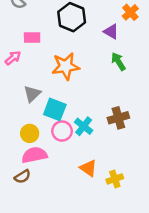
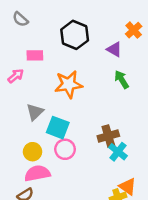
brown cross: (118, 118) -> (108, 136), moved
cyan cross: (84, 126) -> (118, 152), moved
orange triangle: (88, 168) -> (128, 187), moved

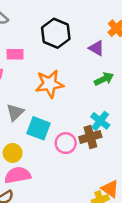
green arrow: (122, 79) -> (104, 79), turned 96
pink circle: (65, 149) -> (66, 143), moved
cyan cross: (118, 152) -> (100, 121), moved

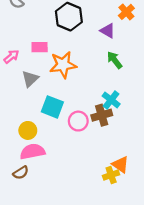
pink rectangle: (15, 54) -> (40, 47), moved
green arrow: (104, 79) -> (115, 60), turned -102
gray triangle: (15, 112) -> (30, 79), moved

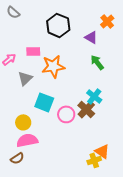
brown cross: (102, 115) -> (86, 109), turned -30

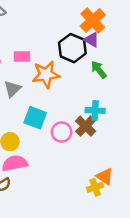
orange cross: (107, 21) -> (93, 20), moved, size x1.5
black hexagon: (58, 25) -> (72, 48), moved
cyan cross: (94, 96) -> (95, 110), turned -35

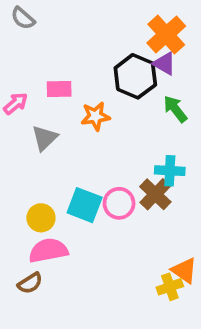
orange star: (46, 74) -> (95, 116), size x0.7
cyan square: (35, 118) -> (85, 205), moved

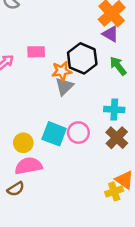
black hexagon: (135, 76) -> (82, 58), moved
gray triangle: (45, 138) -> (64, 86), moved
brown cross: (155, 194) -> (117, 138), moved

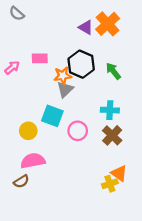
purple triangle: (110, 34) -> (86, 27), moved
cyan square: (54, 134) -> (52, 116), moved
yellow circle: (23, 143) -> (28, 131), moved

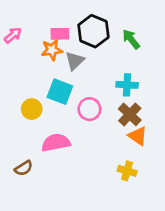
pink rectangle: (40, 58) -> (60, 34), moved
orange star: (63, 76) -> (52, 50), moved
pink semicircle: (33, 161) -> (56, 143), moved
orange triangle: (119, 173) -> (138, 136), moved
yellow cross: (110, 184) -> (127, 171), turned 35

